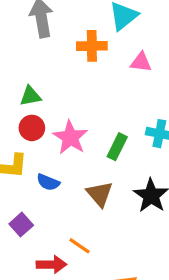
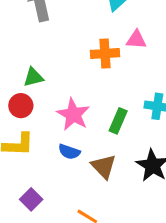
orange cross: (92, 46) -> (105, 54), moved
red circle: (32, 128) -> (21, 106), moved
blue semicircle: (48, 182) -> (69, 152), moved

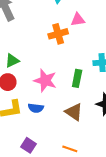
blue semicircle: (69, 152) -> (36, 108), moved

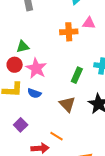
pink star: (45, 81) -> (36, 68), moved

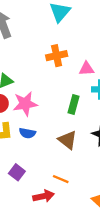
pink triangle: (89, 23) -> (86, 69), moved
pink star: (36, 68) -> (25, 104), turned -30

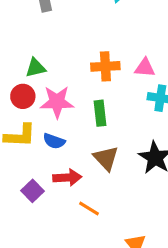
orange cross: (57, 56) -> (105, 66), moved
green rectangle: (73, 104) -> (100, 113), moved, turned -30
red arrow: (44, 196) -> (67, 177), moved

